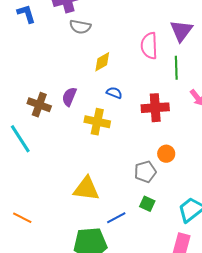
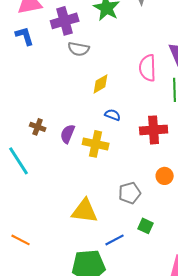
purple semicircle: (69, 97) -> (68, 134), moved
brown cross: (39, 105) -> (38, 127), size x0.7
gray pentagon: (145, 172) -> (130, 193), moved

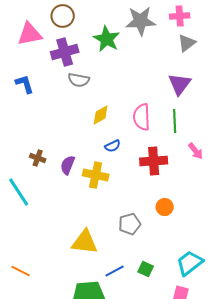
blue L-shape: (25, 36) -> (25, 84), moved
pink semicircle: (148, 68) -> (142, 117), moved
blue semicircle: (113, 115) -> (113, 146), turned 133
green square: (146, 226) -> (146, 269), moved

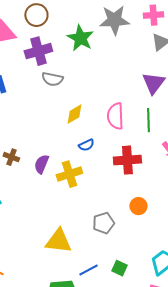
yellow cross: (96, 175) -> (69, 174), turned -30

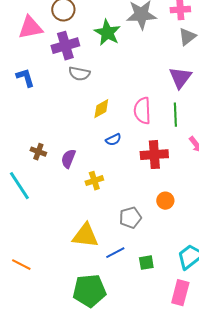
yellow cross: (69, 174) -> (94, 181), moved, size x0.7
green square: (119, 268) -> (146, 263), turned -35
blue line: (88, 270) -> (115, 253), moved

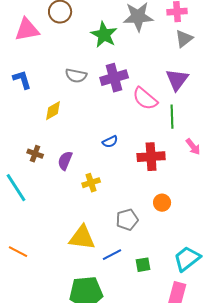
purple cross: (65, 46) -> (114, 78), moved
yellow diamond: (101, 109) -> (53, 111), moved
pink semicircle: (142, 111) -> (145, 99), moved, turned -48
orange line: (21, 265) -> (18, 252), moved

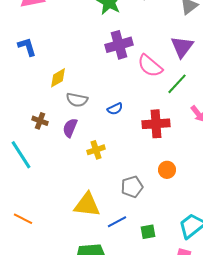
gray semicircle: (76, 76) -> (77, 100), moved
green line: (172, 117) -> (177, 84), turned 45

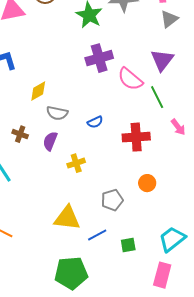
green line: (177, 84) -> (157, 97), turned -70

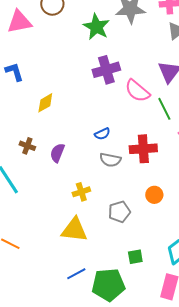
gray semicircle: (57, 113) -> (110, 160), moved
yellow cross: (76, 163) -> (81, 192), moved
blue line: (97, 235) -> (76, 274), moved
green pentagon: (71, 273) -> (108, 285), moved

